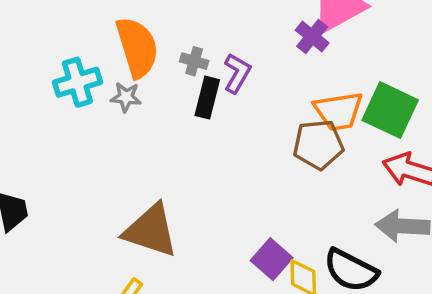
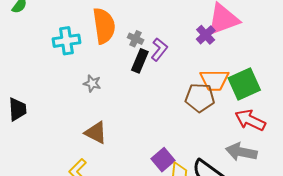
gray star: (126, 97) -> (92, 83), moved
green square: (390, 110) -> (244, 84), turned 32
brown triangle: (151, 231) -> (96, 133), size x0.7

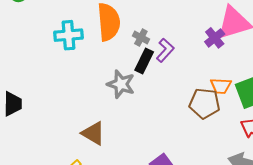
orange trapezoid: (214, 80) -> (221, 86), size x0.7
gray star: (92, 83) -> (121, 84), moved, size x1.5

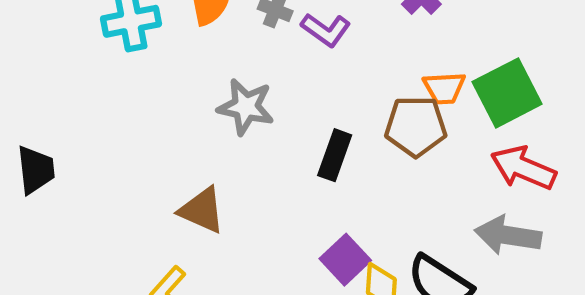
purple L-shape: (165, 50) -> (326, 30), turned 90
black rectangle: (144, 61) -> (335, 155), moved

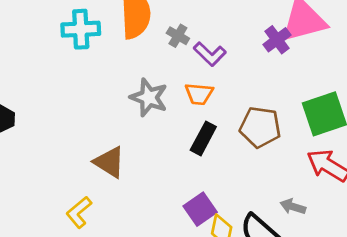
orange trapezoid: (444, 88) -> (199, 94), moved
gray arrow: (508, 235) -> (293, 207), moved, size x0.6

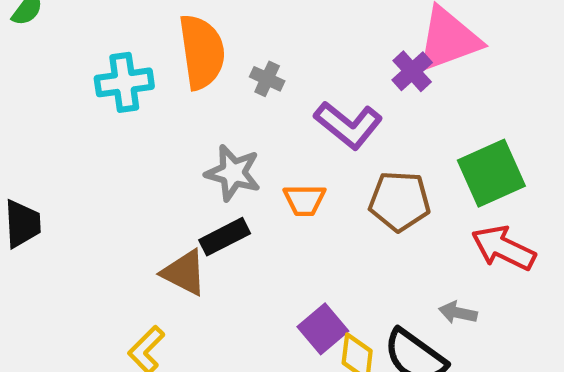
purple L-shape: (210, 54) -> (348, 125), moved, size x1.4
orange trapezoid: (199, 94) -> (304, 200), moved
black rectangle: (203, 138) -> (225, 237), moved, turned 40

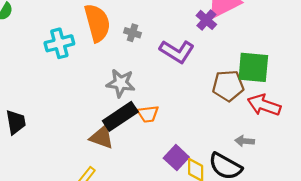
green square: (491, 173) -> (253, 67), turned 36
orange trapezoid: (304, 200) -> (148, 114), moved
brown pentagon: (400, 201) -> (228, 86), moved
black rectangle: (225, 237) -> (120, 116), size x1.4

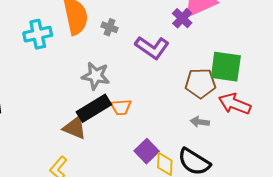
gray arrow: (245, 141) -> (200, 122), moved

